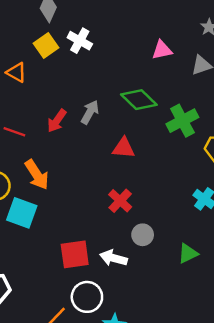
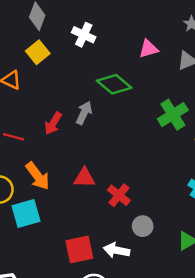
white cross: (80, 41) -> (84, 35), moved
green diamond: (139, 100) -> (114, 84), moved
red triangle: (124, 148) -> (84, 178), moved
cyan square: (22, 213) -> (26, 214), turned -32

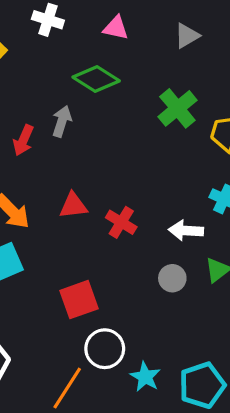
pink triangle: (149, 49) -> (116, 28), moved, turned 36
gray circle: (143, 226) -> (172, 278), moved
white arrow: (116, 250) -> (186, 231), moved

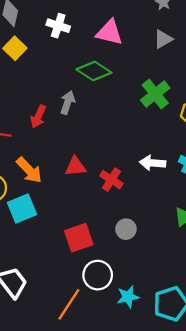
pink triangle: (116, 28) -> (109, 32), size x1.4
white arrow: (186, 231) -> (152, 163), moved
gray circle: (172, 278) -> (126, 229), moved
cyan star: (145, 377) -> (128, 297), turned 30

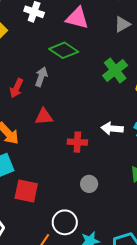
red triangle: (75, 166) -> (44, 117), moved
red cross: (111, 180) -> (77, 142), turned -30
red square: (79, 238) -> (26, 191), moved, turned 30

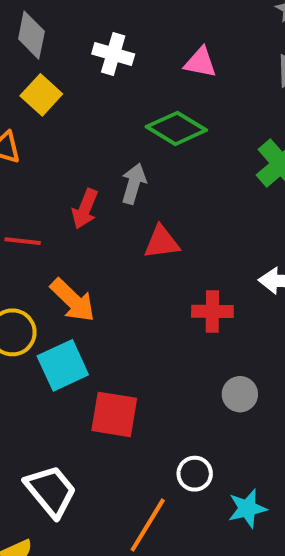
pink triangle: (77, 18) -> (200, 62), size x0.7
red triangle: (44, 117) -> (162, 242), moved
white circle: (65, 222) -> (195, 474), size x0.7

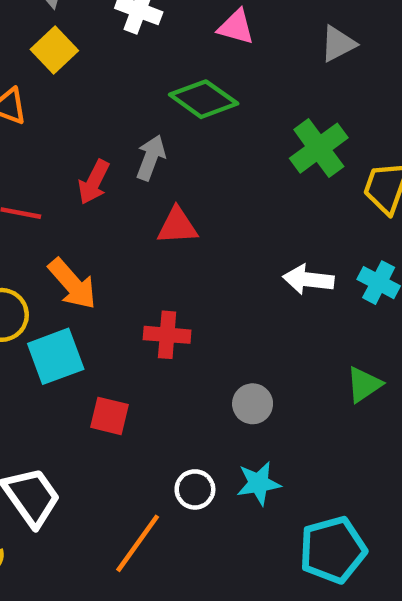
red cross: (212, 311) -> (167, 335), moved
red square: (114, 414) -> (109, 416), size x0.7
cyan star: (247, 509) -> (259, 483), moved

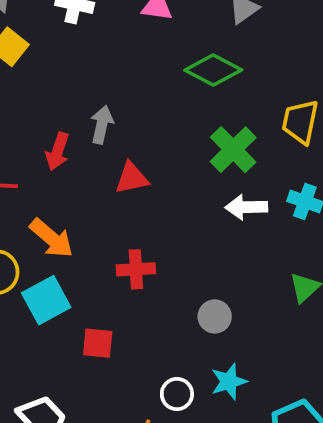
green diamond: (204, 99) -> (213, 70), moved
green cross: (319, 148) -> (233, 150), moved

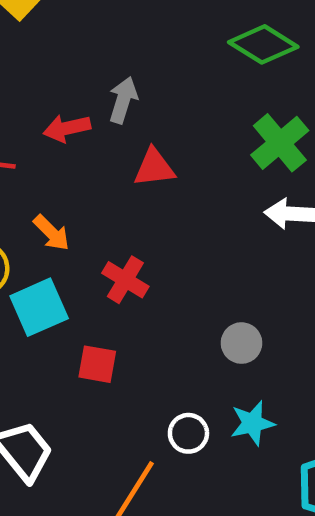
red arrow: (57, 151) -> (67, 128), turned 54
orange arrow: (52, 238) -> (51, 233), size x0.7
red cross: (136, 269) -> (125, 280), moved, turned 30

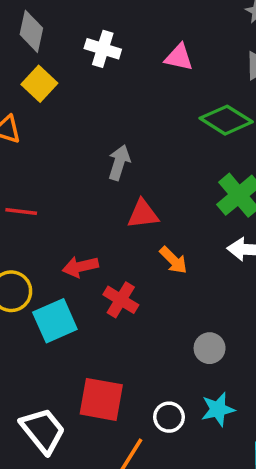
red arrow: (67, 128) -> (80, 267), moved
orange arrow: (51, 233) -> (173, 260), moved
red square: (97, 364) -> (101, 399), moved, size x1.5

